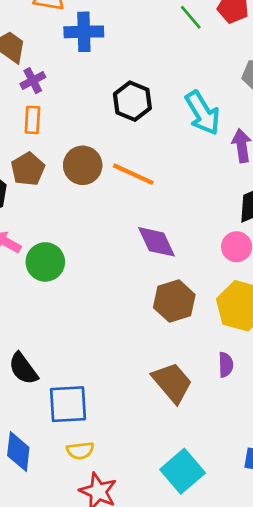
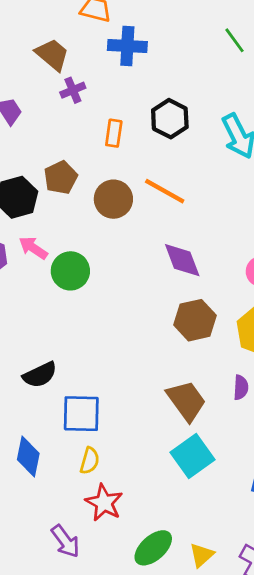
orange rectangle: (32, 120) -> (114, 133), moved
brown circle: (83, 165) -> (113, 199), moved
black semicircle: (23, 369) -> (40, 375), turned -84
yellow semicircle: (80, 451) -> (90, 461), turned -72
cyan square: (183, 471) -> (192, 456), moved

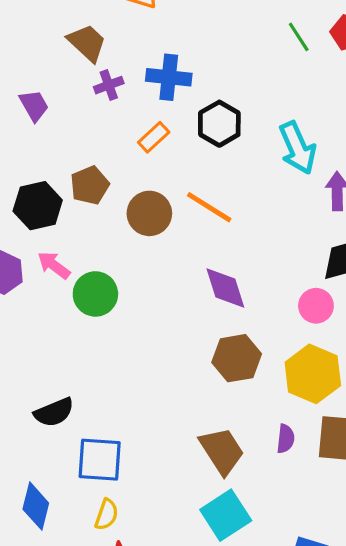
blue cross: (127, 46) -> (169, 77), moved
orange rectangle: (114, 133) -> (154, 137), turned 36

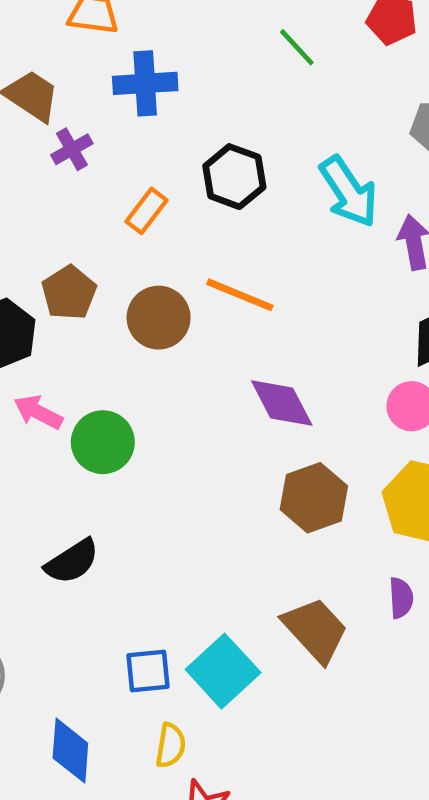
green line: (299, 37) -> (297, 47), moved
blue cross: (169, 77) -> (145, 83), moved
black semicircle: (54, 412) -> (72, 561), moved
blue square: (100, 460) -> (148, 671), size x0.7
cyan square: (226, 515) -> (223, 671), moved

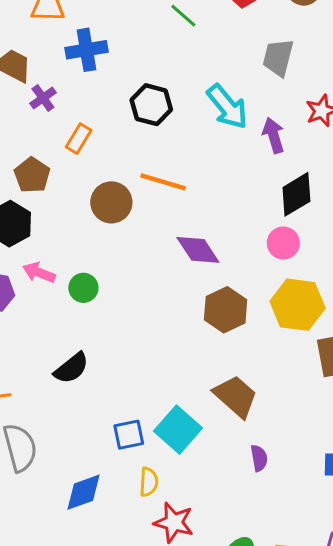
orange rectangle: (146, 211) -> (79, 139), moved
brown pentagon: (69, 293) -> (32, 175), moved
green circle: (103, 442) -> (83, 288), size x0.7
purple semicircle: (401, 598) -> (259, 458), moved
blue diamond: (70, 751) -> (83, 492), turned 72

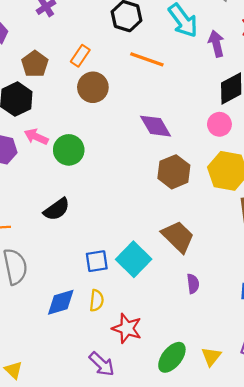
orange rectangle: (79, 139) -> (80, 56), moved
orange line: (163, 182) -> (147, 59), moved
green circle: (83, 288) -> (69, 150), size x1.4
yellow semicircle: (149, 482) -> (97, 300), moved

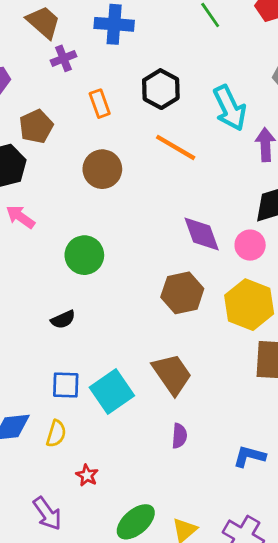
orange rectangle: (80, 56) -> (100, 104), moved, turned -65
purple diamond: (156, 126) -> (202, 234), moved
green circle: (69, 150) -> (84, 255), moved
black semicircle: (57, 209) -> (63, 319), moved, size x0.7
red star: (127, 328) -> (87, 475), size x0.6

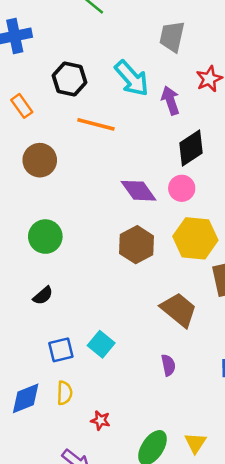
brown trapezoid: (172, 374) -> (179, 310), moved
cyan square: (112, 392) -> (101, 344), size x0.7

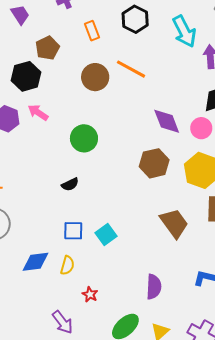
orange line: (96, 124) -> (131, 69), moved
purple semicircle: (168, 365) -> (154, 287), moved, size x1.4

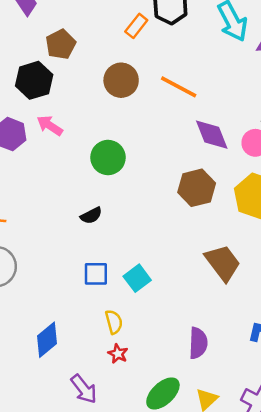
orange rectangle: (92, 31) -> (136, 26), moved, turned 60
orange line: (131, 69) -> (179, 87), moved
blue diamond: (36, 262) -> (47, 340), moved, turned -32
yellow semicircle: (67, 265) -> (114, 322), moved, turned -30

